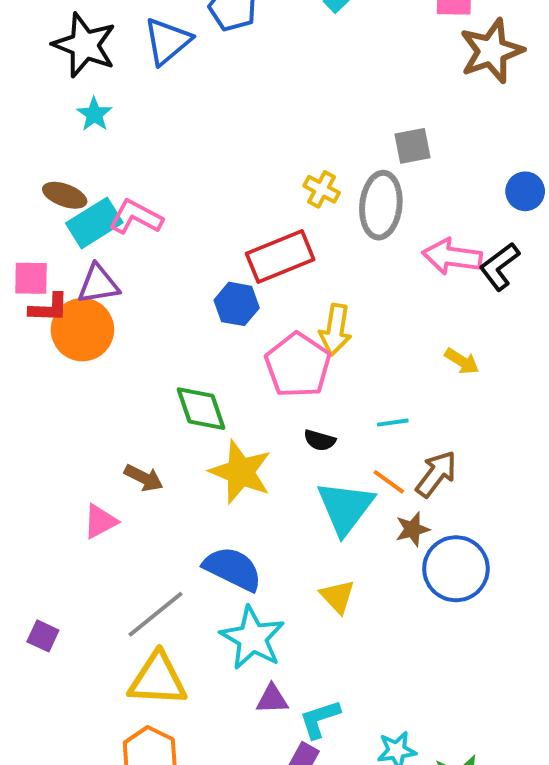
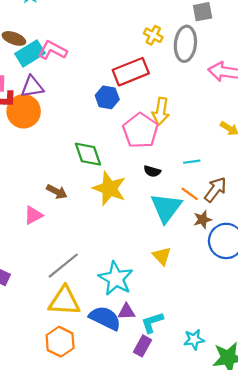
blue semicircle: (233, 569) -> (105, 318), moved

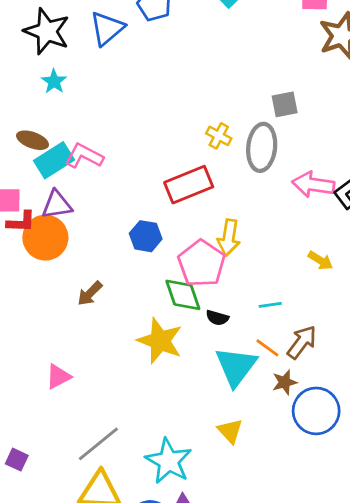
blue hexagon: (107, 97) -> (146, 236), moved
green diamond: (88, 154) -> (183, 295), moved
brown arrow: (57, 192) -> (90, 293), moved, turned 108

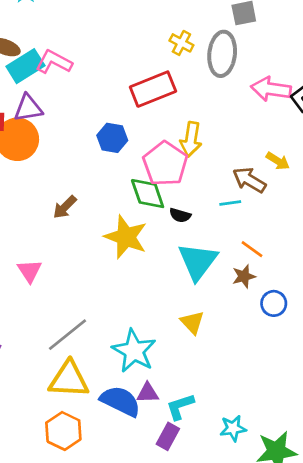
brown arrow: (90, 293) -> (65, 207), moved
brown arrow: (302, 342) -> (249, 180), moved, turned -96
orange line: (267, 348) -> (252, 249), moved
pink triangle: (58, 377) -> (30, 271), turned -35
blue circle: (316, 411) -> (274, 303), size x0.6

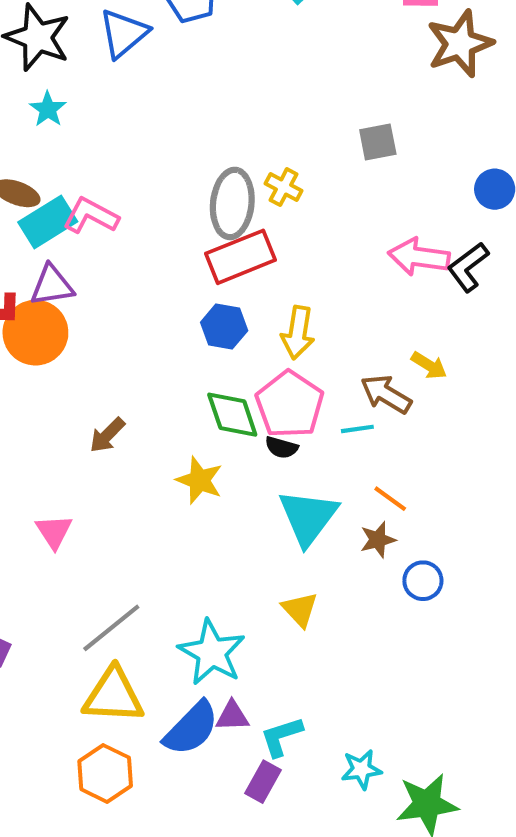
gray ellipse: (222, 54) -> (232, 203), moved
blue hexagon: (112, 138) -> (224, 326), moved
pink pentagon: (165, 164) -> (290, 404), moved
yellow star: (126, 237) -> (199, 480), size x0.7
blue semicircle: (120, 401) -> (191, 728), turned 108

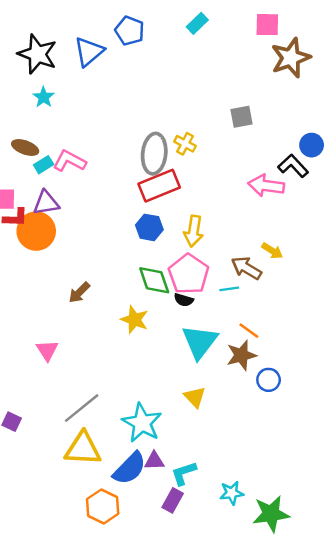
cyan rectangle: (48, 222) -> (44, 165), size x0.6
black L-shape: (468, 267) -> (293, 166), moved, turned 84
brown star: (378, 540) -> (241, 355), size x1.4
orange hexagon: (105, 773) -> (103, 506), moved

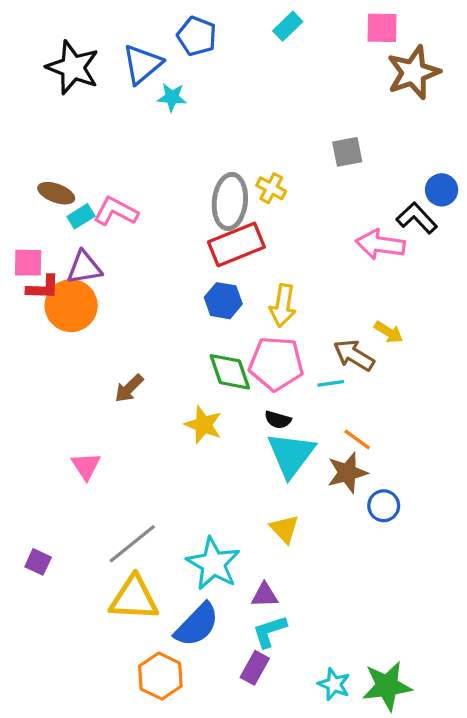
cyan star: (44, 97) -> (172, 97), moved, turned -30
pink pentagon: (189, 274) -> (276, 364), turned -30
black semicircle: (184, 300) -> (278, 420), moved
purple triangle: (154, 461) -> (265, 595), moved
cyan star: (232, 493) -> (334, 684), moved, turned 30

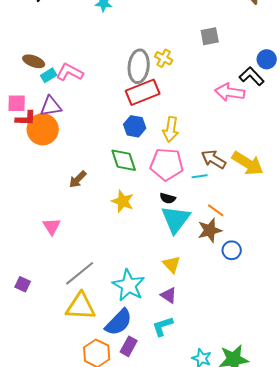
yellow arrow: (389, 332) -> (248, 163), moved, size x1.8
green diamond: (230, 372) -> (124, 160), moved
purple triangle: (265, 595) -> (169, 295), moved, turned 36
purple rectangle: (255, 668) -> (129, 346), moved

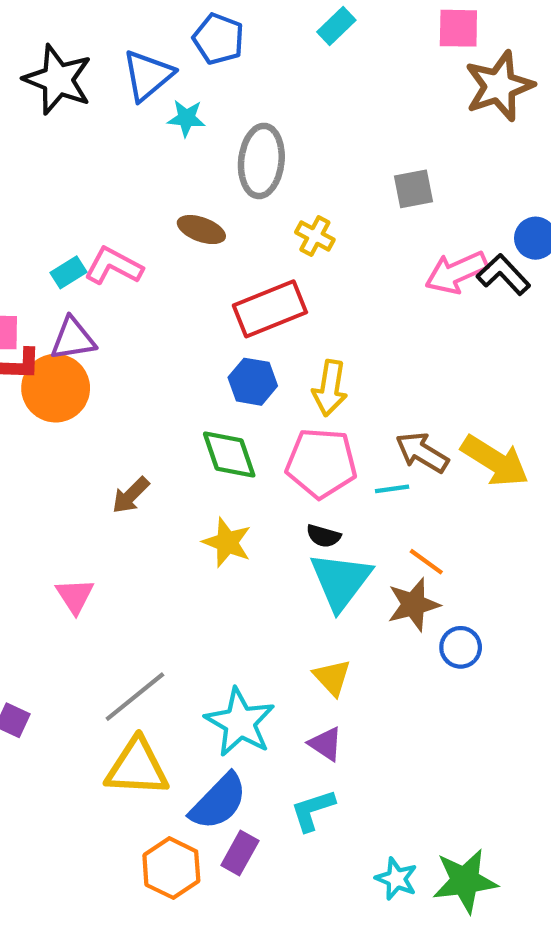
brown ellipse: (34, 61) -> (201, 230), moved
gray ellipse: (139, 66) -> (261, 161), moved
pink arrow: (230, 92) -> (456, 272), moved, turned -32

